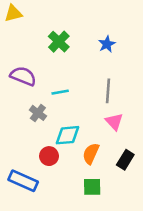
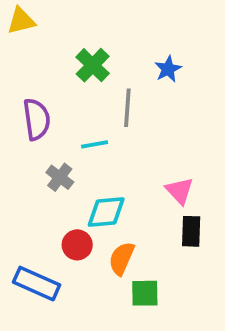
purple semicircle: (23, 76) -> (37, 119), turned 60
gray line: (108, 91) -> (127, 108), moved
orange semicircle: (91, 154) -> (122, 258), moved
black rectangle: (125, 160) -> (191, 231), moved, turned -30

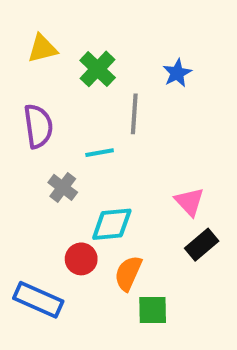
yellow triangle: (21, 21) -> (42, 49), moved
black rectangle: (191, 231) -> (202, 245), turned 48

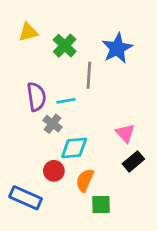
blue star: (177, 73) -> (117, 48), size x1.6
purple semicircle: (38, 126) -> (36, 97), moved
gray cross: (63, 187) -> (53, 124), moved

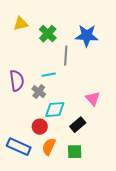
blue star: (117, 48) -> (87, 36), turned 30
purple semicircle: (36, 97) -> (17, 81), moved
black rectangle: (133, 161) -> (78, 125), moved
orange semicircle: (85, 180) -> (49, 147), moved

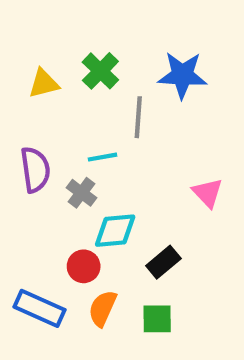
yellow triangle: (21, 24) -> (44, 84), moved
pink triangle: (93, 99) -> (208, 193), moved

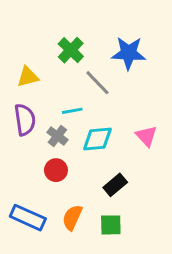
yellow triangle: (44, 84) -> (28, 77), moved
gray line: (138, 117) -> (97, 83), turned -48
cyan diamond: (115, 231) -> (97, 139), moved
red circle: (84, 266) -> (56, 170), moved

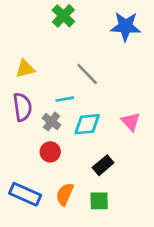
green cross: (71, 50) -> (63, 16), moved
blue star: (129, 53) -> (126, 26), moved

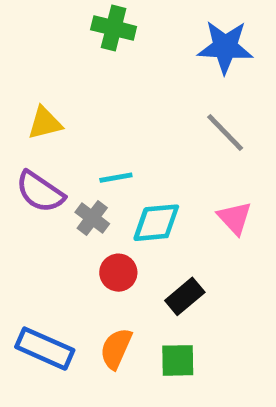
green cross: (63, 16) -> (114, 28), turned -30
gray line: (87, 74) -> (225, 132), moved
purple semicircle: (22, 107) -> (40, 192), turned 132
red circle: (50, 152) -> (118, 273), moved

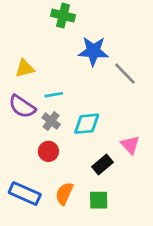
blue star: (225, 47) -> (93, 51), moved
cyan line: (116, 178) -> (54, 95), moved
pink triangle: (235, 218) -> (130, 145), moved
red circle: (118, 273) -> (48, 151), moved

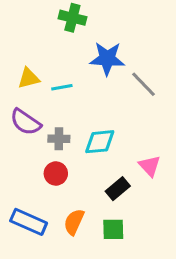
cyan line: (54, 95) -> (62, 87), moved
gray cross: (51, 121) -> (59, 139), turned -36

